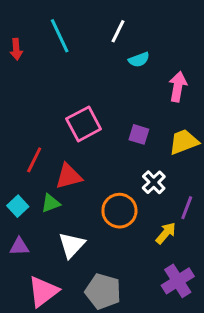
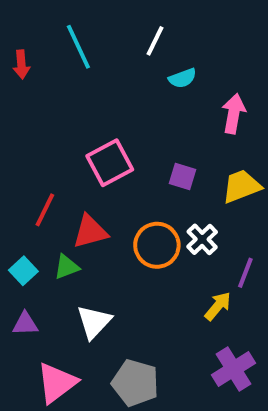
orange circle: (119, 211) -> (157, 245), moved

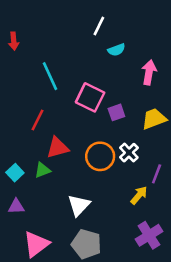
cyan line: (78, 47) -> (50, 76), moved
pink square: (110, 163) -> (90, 97), moved, turned -36
purple square: (182, 176) -> (116, 112), turned -36
red line: (45, 210) -> (37, 120), moved
white triangle: (94, 322) -> (79, 205), moved

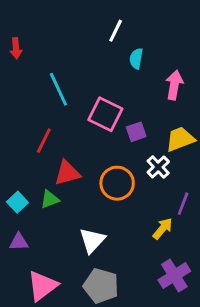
cyan semicircle: (116, 50) -> (136, 59), turned 120
white cross: (129, 153) -> (158, 167), moved

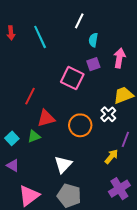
cyan line: (58, 89) -> (40, 37), moved
purple square: (136, 132) -> (93, 64), moved
purple triangle: (19, 242) -> (13, 165), turned 32

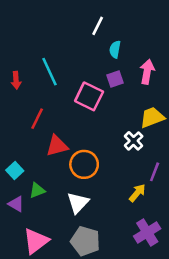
red arrow: (11, 33) -> (16, 80), moved
cyan line: (40, 37) -> (49, 72), moved
orange circle: (80, 125) -> (84, 164), moved
green triangle: (34, 136) -> (37, 190), moved

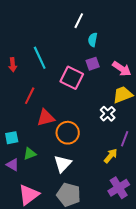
pink arrow: (147, 72) -> (122, 69), moved, turned 114
cyan square: (15, 171) -> (12, 138), turned 32

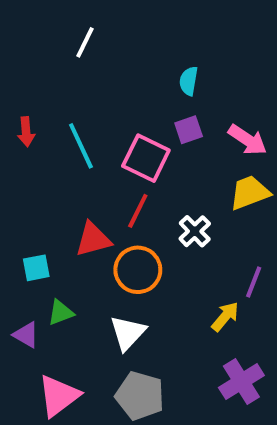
white line: (79, 21) -> (85, 42), moved
cyan line: (40, 58) -> (81, 146), moved
red line: (30, 96) -> (138, 211), moved
white cross: (108, 114) -> (195, 231), moved
cyan square: (12, 138) -> (36, 268), moved

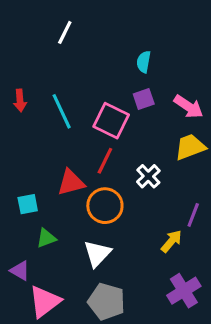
purple triangle: (26, 335) -> (20, 271), moved

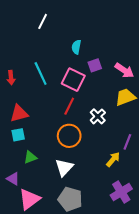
cyan semicircle: (144, 62) -> (76, 47), moved
red arrow: (20, 100) -> (11, 78), moved
red triangle: (71, 182) -> (19, 113), moved

